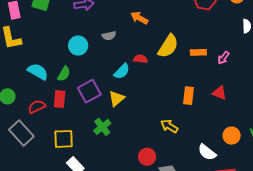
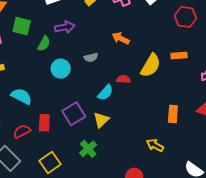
orange rectangle: (198, 52) -> (179, 55), moved
green semicircle: (64, 74) -> (44, 44), moved
yellow square: (64, 139) -> (50, 162), turned -30

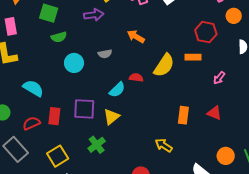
red hexagon: (185, 17) -> (206, 32), moved
green square: (22, 26) -> (49, 13), moved
purple arrow: (65, 27) -> (94, 15), moved
green semicircle: (44, 44) -> (59, 37), turned 42
purple square: (74, 114) -> (84, 109), turned 30

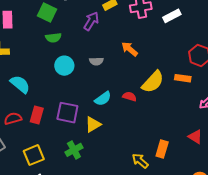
purple arrow: (94, 15) -> (91, 21), turned -60
red semicircle: (136, 78) -> (129, 97), moved
orange rectangle: (183, 115) -> (162, 149), moved

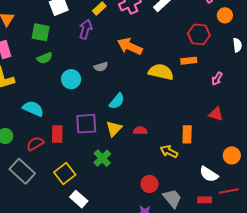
green semicircle: (53, 38) -> (45, 58), moved
orange arrow: (129, 49) -> (130, 46), size x1.4
yellow semicircle: (153, 82) -> (161, 72), turned -105
red semicircle: (129, 97) -> (140, 131), moved

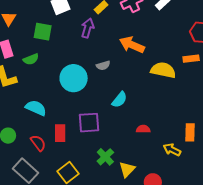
green semicircle: (45, 58) -> (31, 59), moved
cyan circle: (71, 79) -> (74, 78), size x1.4
yellow triangle: (114, 129) -> (127, 169), moved
red semicircle: (35, 144) -> (38, 143), turned 84

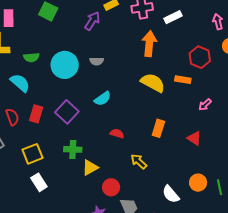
orange arrow: (132, 45) -> (149, 44), moved, turned 55
green semicircle: (31, 59) -> (31, 57), moved
purple square: (89, 123) -> (67, 112), turned 30
orange rectangle: (190, 132) -> (158, 128), moved
green cross: (105, 157) -> (73, 149), turned 30

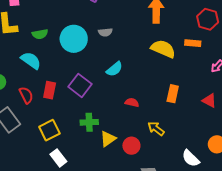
red circle: (111, 187) -> (131, 146), moved

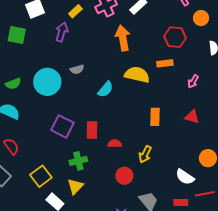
cyan semicircle: (114, 69) -> (105, 89), moved
red rectangle: (50, 90) -> (92, 130), moved
red semicircle: (132, 103) -> (115, 144), moved
yellow arrow: (156, 129) -> (145, 154), turned -90
yellow triangle: (108, 139) -> (75, 186), moved

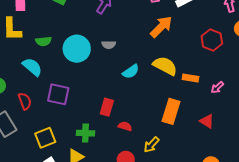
orange arrow: (123, 38) -> (161, 27), turned 40
orange rectangle: (165, 63) -> (190, 78), moved
orange rectangle: (155, 117) -> (171, 111), size x1.4
purple square: (62, 126) -> (58, 94), moved, turned -30

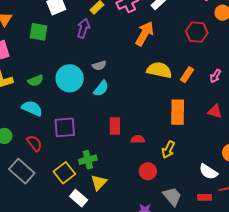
cyan semicircle: (131, 71) -> (101, 88), moved
orange rectangle: (190, 78) -> (187, 75), turned -49
green cross: (85, 133) -> (88, 160), moved

